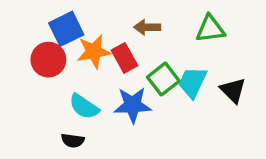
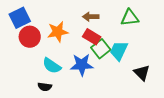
blue square: (66, 29) -> (20, 18), moved
red rectangle: (124, 58) -> (92, 37), moved, turned -30
black triangle: (233, 90) -> (142, 73), moved

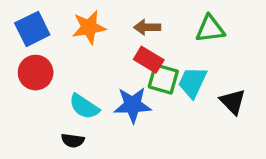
orange star: (58, 32) -> (89, 27), moved
red circle: (30, 37) -> (36, 73), moved
green square: (101, 49) -> (163, 79), turned -36
black triangle: (142, 73) -> (233, 102), moved

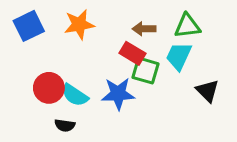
brown arrow: (147, 27) -> (144, 29), moved
red circle: (36, 73) -> (49, 88), moved
cyan trapezoid: (192, 82) -> (179, 56), moved

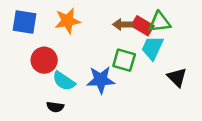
blue square: (29, 26) -> (24, 22), turned 35
red rectangle: (133, 53) -> (142, 26), moved
red circle: (49, 88) -> (44, 60), moved

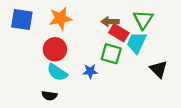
green triangle: (160, 22) -> (143, 20), turned -50
red rectangle: (142, 26) -> (119, 33), moved
red circle: (44, 60) -> (55, 49), moved
blue star: (101, 80) -> (90, 71), size x0.6

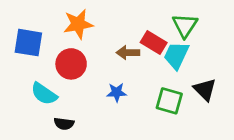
blue square: (22, 20) -> (28, 43), moved
brown arrow: (110, 22) -> (128, 53), moved
green square: (111, 54) -> (169, 101), moved
cyan semicircle: (57, 72) -> (44, 94), moved

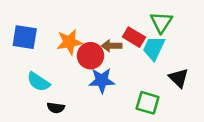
orange star: (78, 24) -> (69, 42), moved
red circle: (71, 64) -> (90, 56), moved
blue star: (117, 92) -> (102, 80), size x1.5
green square: (169, 101) -> (148, 103), moved

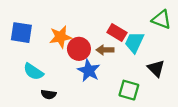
green triangle: (161, 22) -> (161, 20), moved, turned -42
brown arrow: (112, 46) -> (105, 50), moved
blue star: (102, 80) -> (89, 71), turned 30

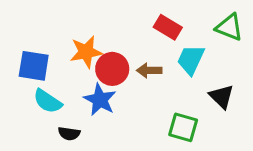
blue square: (21, 33) -> (34, 66), moved
red rectangle: (117, 33) -> (168, 27), moved
blue star: (89, 71) -> (100, 100), moved

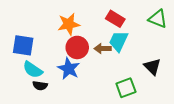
orange star: (86, 52) -> (69, 24), moved
cyan trapezoid: (191, 60) -> (119, 41), moved
green square: (183, 127) -> (126, 88), turned -36
black semicircle: (69, 134) -> (40, 86), moved

